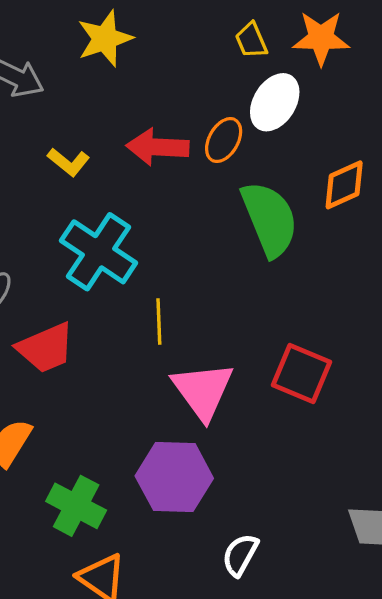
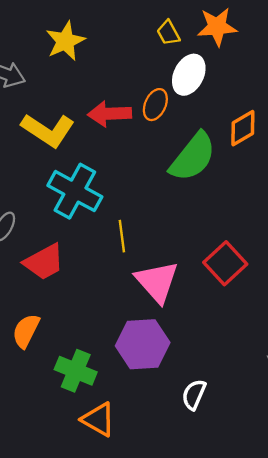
yellow L-shape: (69, 162) -> (48, 130), size x1.8
green semicircle: (270, 219) -> (193, 157), turned 66
red square: (302, 373) -> (225, 263), turned 30

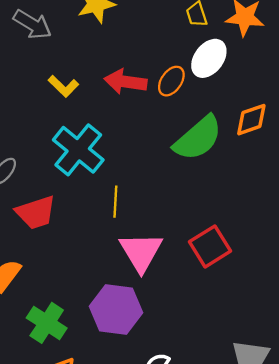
yellow L-shape: (48, 130) -> (63, 86), size x0.6

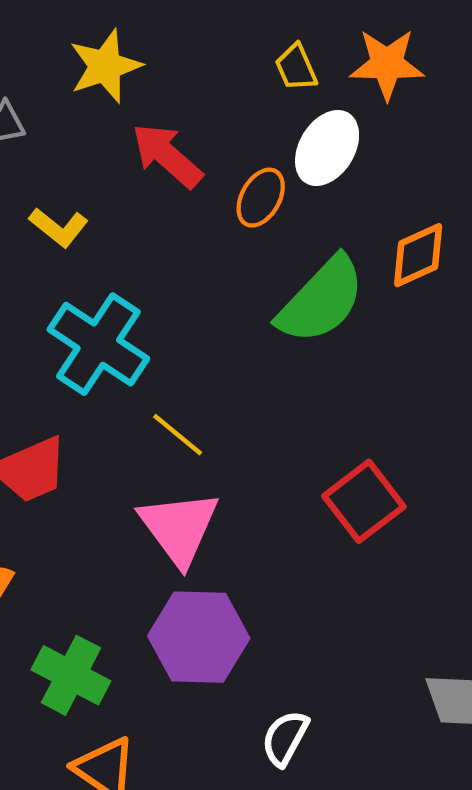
red arrow: (125, 82) -> (167, 156), moved, turned 39
yellow line: (115, 202) -> (178, 435), turned -48
pink triangle: (141, 252) -> (179, 528), moved

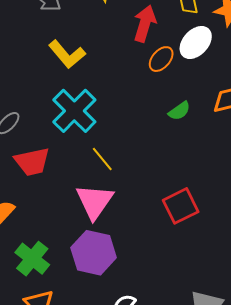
red arrow: (167, 156) -> (145, 24), moved, turned 54
yellow L-shape: (59, 227) -> (67, 54), size x1.4
green semicircle: (321, 300) -> (179, 111), size x0.5

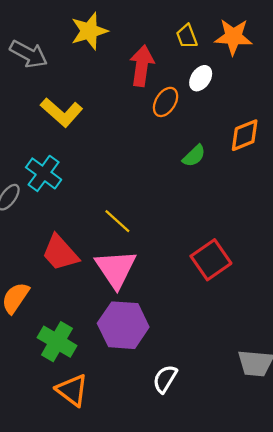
white ellipse: (196, 42) -> (201, 78), size x0.7
cyan cross: (74, 111) -> (44, 173), moved, size x0.7
red trapezoid: (32, 162) -> (60, 253), moved, turned 69

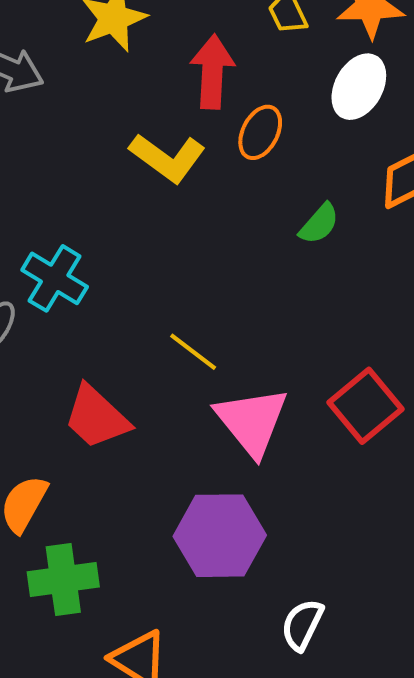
white ellipse: (201, 78) -> (359, 87), moved, size x1.4
yellow L-shape: (62, 112) -> (167, 158), moved
pink triangle: (116, 269) -> (252, 421), moved
green cross: (57, 342) -> (63, 579), moved, turned -33

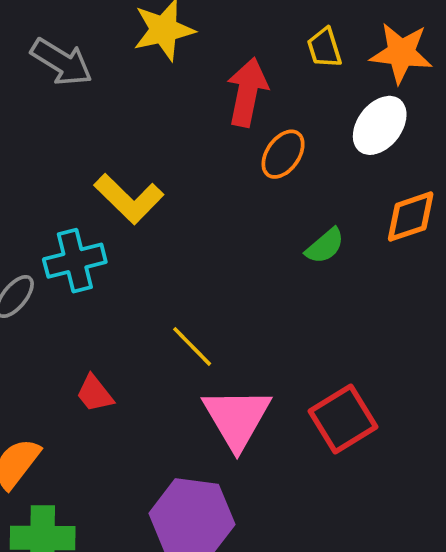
yellow L-shape: (167, 158) -> (129, 199), moved
cyan cross: (55, 278) -> (75, 261), turned 36
red trapezoid: (96, 417) -> (95, 394), size x0.6

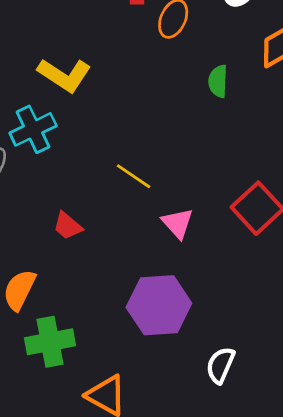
green semicircle: (325, 246) -> (218, 81), turned 144
pink triangle: (237, 418) -> (178, 223), size x0.6

